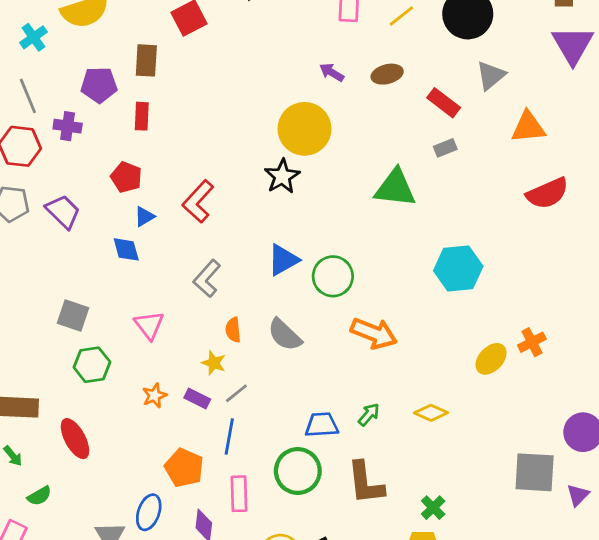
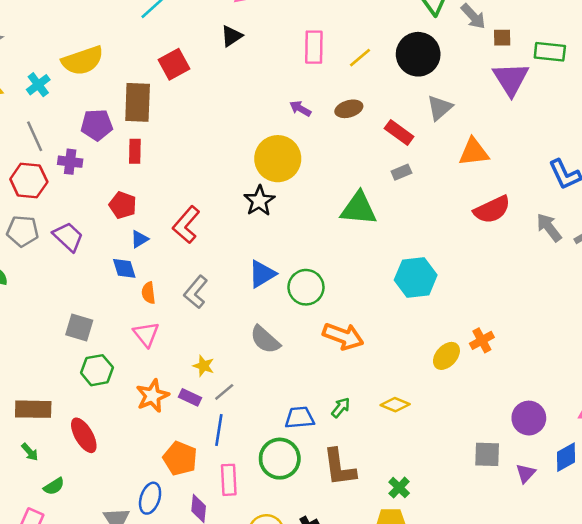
brown rectangle: (146, 60) -> (138, 102), size x1.4
orange semicircle: (233, 330) -> (148, 293), moved
orange star: (154, 396) -> (152, 396), size x1.5
gray square: (535, 472) -> (487, 454), size x0.7

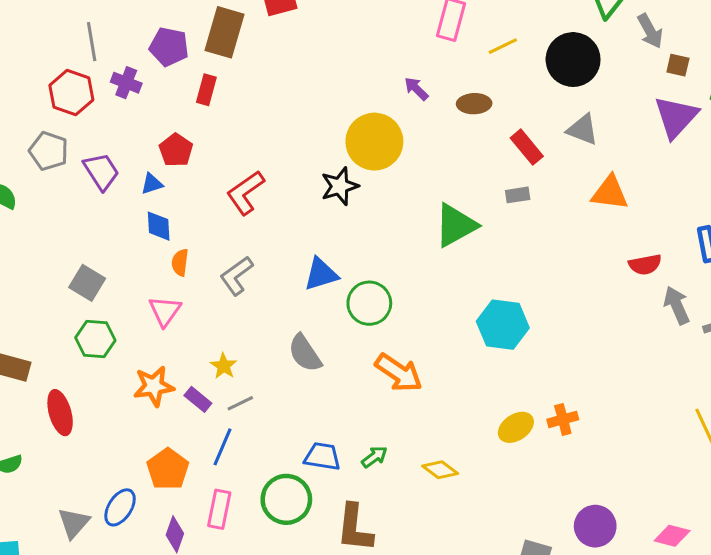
gray triangle: (440, 108) -> (583, 130), turned 48
green triangle: (359, 209) -> (456, 225), turned -48
red semicircle: (492, 210) -> (645, 265), moved, size x0.7
blue triangle: (139, 239) -> (152, 184), moved

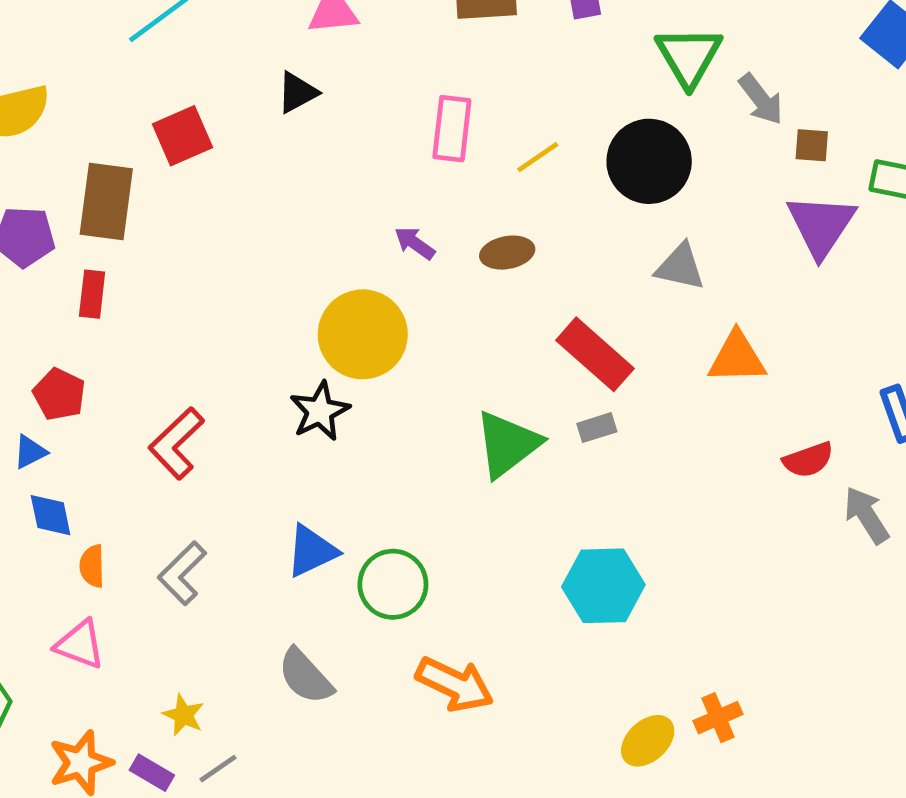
red rectangle: (527, 147) -> (595, 354), moved, size x1.4
gray rectangle: (518, 195) -> (597, 428), moved
pink triangle: (165, 311) -> (80, 644), turned -36

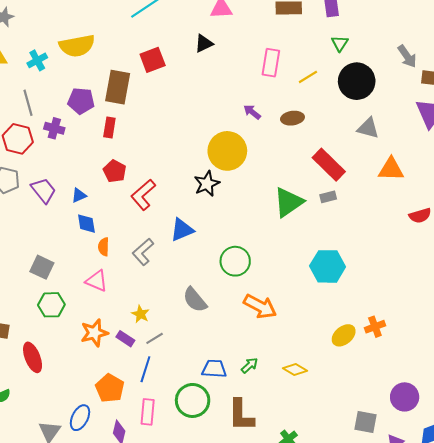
green triangle: (689, 56) -> (340, 43), moved, size x0.6
red pentagon: (59, 394) -> (115, 171), moved
blue triangle: (312, 551) -> (182, 230), moved

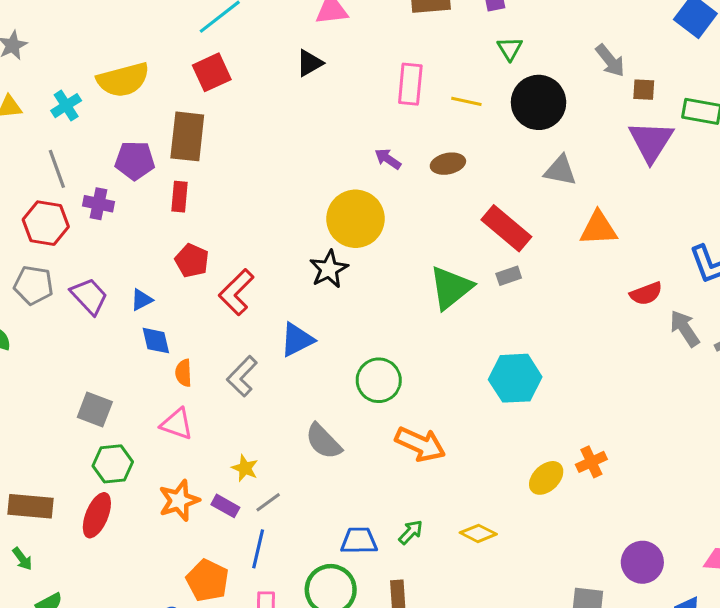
red square: (153, 60) -> (212, 72), moved
yellow line: (308, 77) -> (466, 101), turned 48
red ellipse: (33, 357) -> (97, 515), moved, turned 48

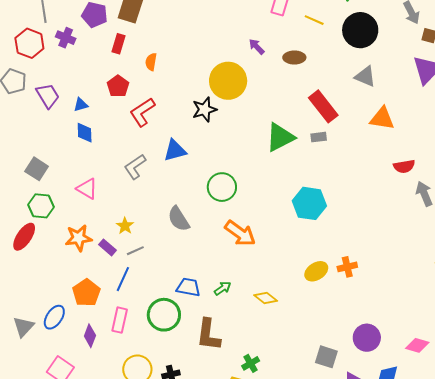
orange semicircle: (184, 373) -> (151, 62), moved

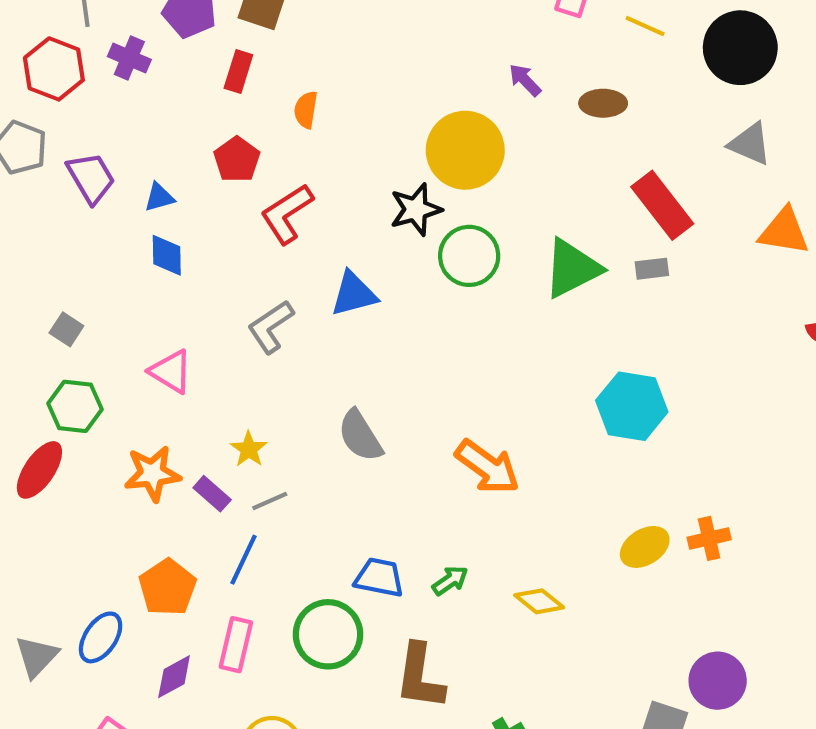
gray square: (37, 169) -> (66, 329), size x0.7
green circle: (222, 187) -> (469, 256), moved
purple diamond: (90, 336) -> (174, 677), turned 40
purple circle: (367, 338) -> (718, 681), moved

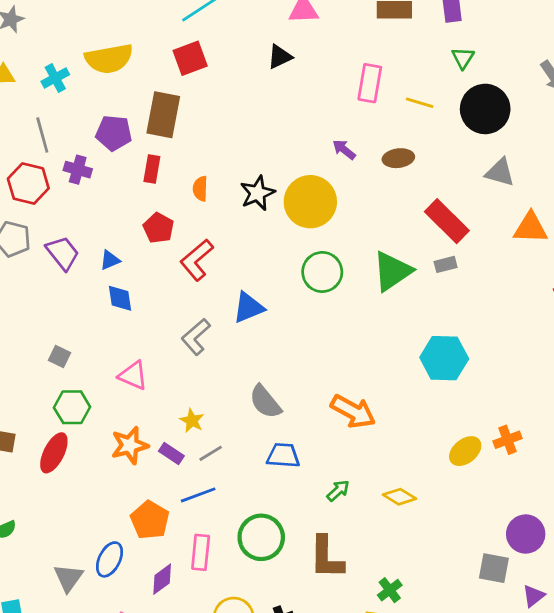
black star: (416, 209) -> (257, 193), moved
blue line: (243, 560) -> (198, 495), turned 52
blue trapezoid: (379, 578) -> (283, 455), moved

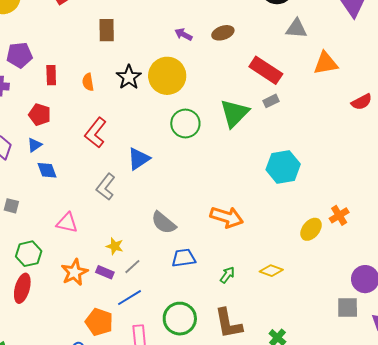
brown rectangle: (163, 115) -> (107, 30), moved, size x0.7
red pentagon: (158, 228) -> (40, 115), moved
gray square: (60, 357) -> (11, 206), moved

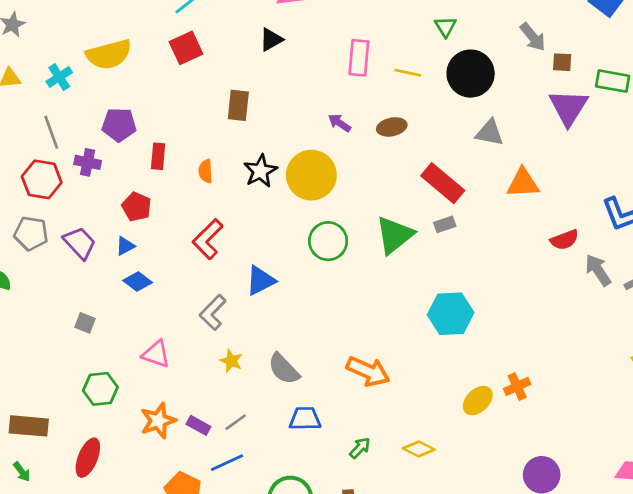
blue diamond: (47, 170) -> (138, 281), turned -40
yellow star: (115, 246) -> (231, 361), moved
red ellipse: (22, 288) -> (88, 458), moved

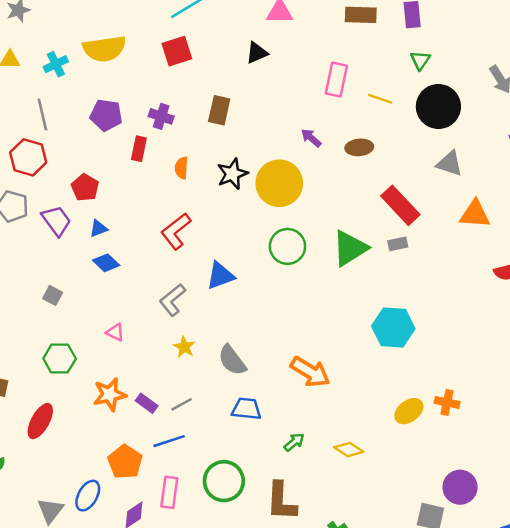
purple cross: (88, 162) -> (161, 116), moved
red pentagon: (137, 207) -> (85, 188), moved
pink triangle: (156, 354) -> (115, 332), size x0.7
orange cross: (517, 386) -> (447, 402), turned 30

